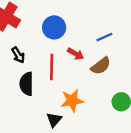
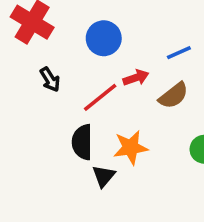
red arrow: (76, 54) -> (136, 78), turned -49
red line: (52, 67) -> (100, 97), turned 50
black semicircle: (26, 84) -> (82, 142), moved

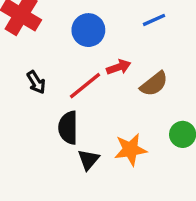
blue line: (179, 53) -> (154, 20), moved
black arrow: (50, 79) -> (36, 82), moved
orange star: (131, 147) -> (130, 150), moved

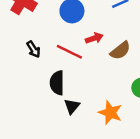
red line: (85, 86) -> (69, 52), turned 65
orange star: (130, 150) -> (110, 113), moved, turned 30

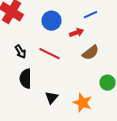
red arrow: (94, 38) -> (76, 33), moved
black semicircle: (57, 83) -> (26, 79), moved

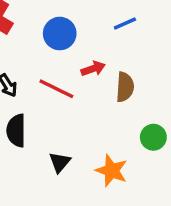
red arrow: (76, 33) -> (93, 69), moved
brown semicircle: (90, 53) -> (125, 87), turned -48

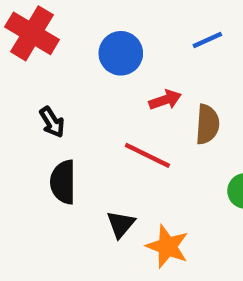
red line: (56, 89) -> (147, 155), moved
orange star: (112, 171) -> (167, 246), moved

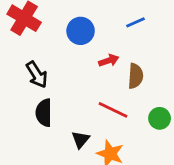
black arrow: (52, 122) -> (37, 75), size x1.4
red line: (147, 155) -> (113, 110), moved

